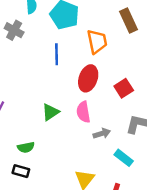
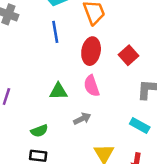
green triangle: (50, 112) -> (58, 91), turned 42
gray arrow: (102, 133) -> (82, 119), moved

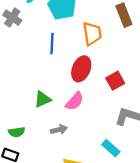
pink semicircle: (92, 86) -> (75, 101), turned -132
green triangle: (58, 91) -> (43, 99), turned -36

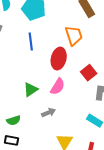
orange trapezoid: (92, 34) -> (74, 36), moved
red square: (115, 81) -> (89, 73), moved

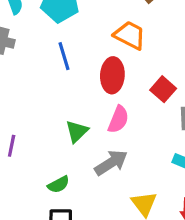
orange trapezoid: (74, 36) -> (130, 35), turned -35
gray arrow: (49, 113) -> (111, 163), size x1.5

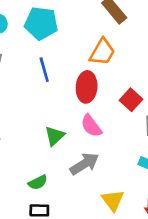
orange trapezoid: (130, 35) -> (102, 52), turned 92
pink semicircle: (118, 119) -> (91, 126), turned 120

